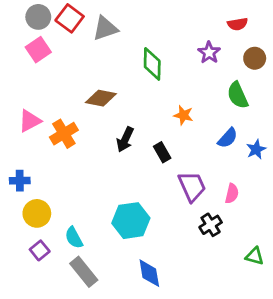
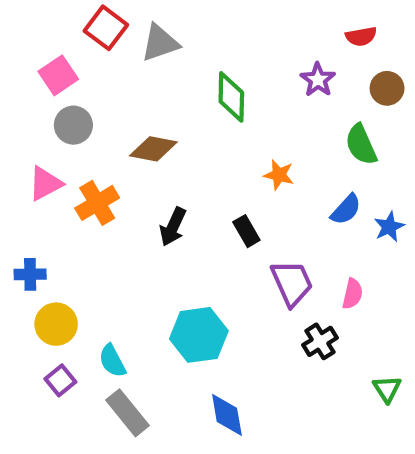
gray circle: (38, 17) -> (73, 125), moved
black arrow: (125, 139) -> (173, 227), moved
green triangle: (255, 256) -> (387, 389), turned 42

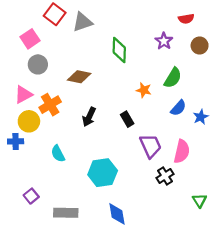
green semicircle: (361, 145) -> (173, 78), moved, turned -125
pink semicircle: (352, 294) -> (182, 151), size x1.5
yellow circle: (56, 324) -> (29, 121), moved
cyan semicircle: (112, 361) -> (58, 154), moved
gray rectangle: (127, 413) -> (66, 213), turned -50

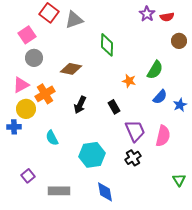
purple star: (164, 41) -> (147, 14), moved
black cross: (165, 176) -> (133, 158), moved

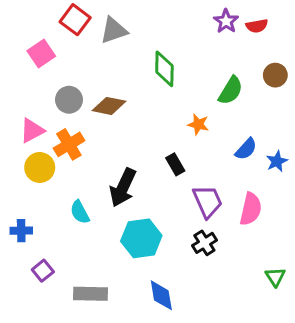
brown circle: (179, 41) -> (275, 75), moved
gray circle: (34, 58) -> (69, 100), moved
green semicircle: (155, 70) -> (231, 90), moved
black arrow: (80, 105) -> (123, 188), moved, size x1.4
blue cross: (14, 127) -> (21, 231), moved

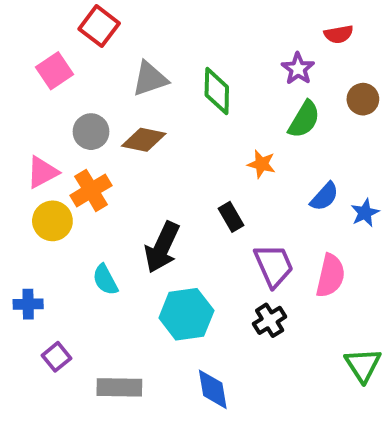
purple star: (226, 21) -> (298, 69), moved
gray triangle: (114, 30) -> (150, 79), moved
green triangle: (275, 277) -> (363, 365), size x1.4

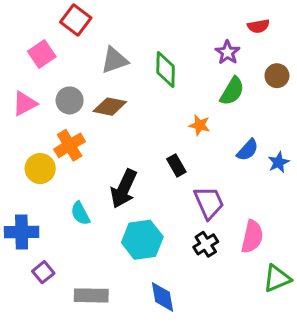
pink triangle: (42, 172) -> (25, 104), moved
pink semicircle: (330, 276) -> (252, 237), moved
blue cross: (28, 304) -> (22, 232), size x1.5
green triangle: (363, 365) -> (277, 278), turned 40

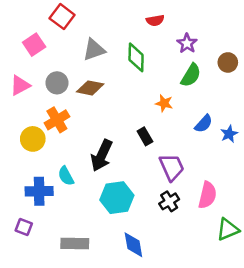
red semicircle: (258, 26) -> (155, 20), moved
blue cross: (22, 232) -> (39, 191), moved
purple square: (43, 272) -> (24, 227), moved, turned -30

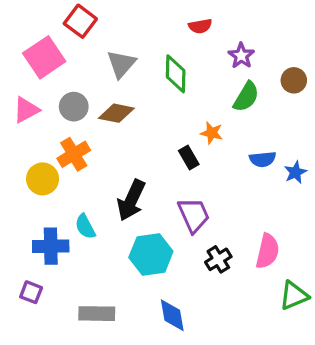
pink square: (34, 45) -> (44, 57), size x1.4
gray triangle: (94, 50) -> (121, 64), turned -30
blue semicircle: (204, 124) -> (263, 159), turned 42
black rectangle: (145, 136) -> (189, 158), moved
purple trapezoid: (172, 167) -> (194, 215), moved

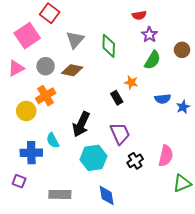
red semicircle: (200, 26) -> (139, 15), moved

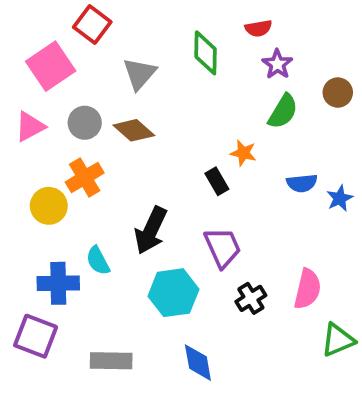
green diamond: (109, 46) -> (206, 53), moved
brown diamond: (72, 70) -> (134, 130), turned 30
purple square: (19, 181) -> (36, 336), size x1.6

